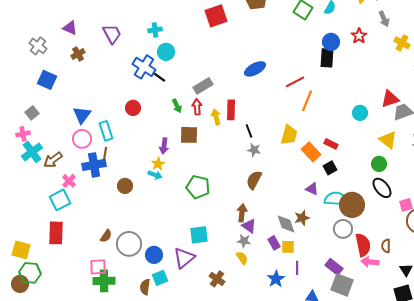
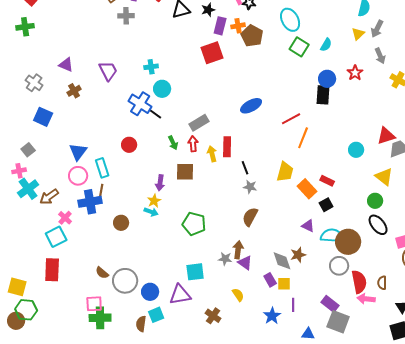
brown semicircle: (106, 236) -> (102, 273), turned 96
gray star: (244, 241) -> (225, 259), moved
purple triangle: (184, 258) -> (180, 295), turned 30

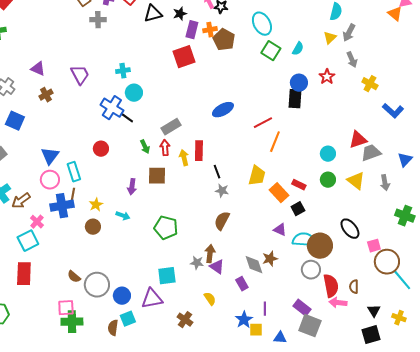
yellow star: (154, 201) -> (96, 205), moved
green circle: (375, 201) -> (328, 180), moved
yellow square: (284, 284) -> (256, 330), moved

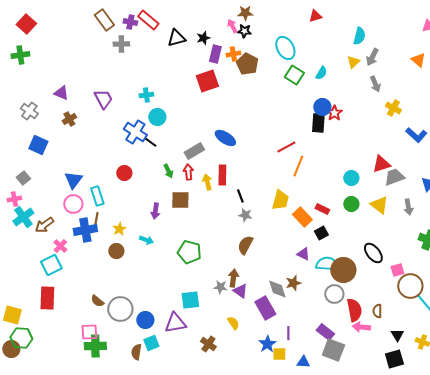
orange triangle: (395, 14) -> (418, 60), moved
red star: (327, 77) -> (334, 113), moved
blue ellipse: (223, 110) -> (225, 138), moved, turned 60
purple rectangle: (242, 284) -> (265, 308), size x1.6

